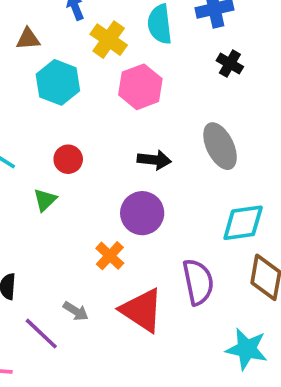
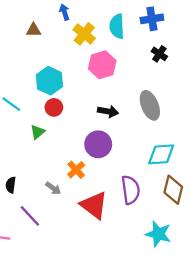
cyan hexagon: (58, 82) -> (49, 81), moved
gray arrow: (76, 311) -> (53, 188), moved

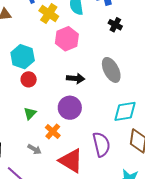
green triangle: (38, 132) -> (30, 113), moved

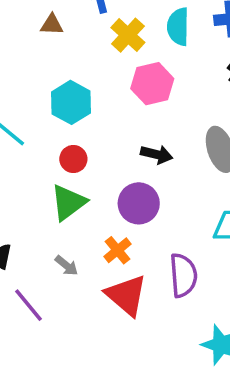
red circle: (29, 79) -> (73, 159), moved
green triangle: (30, 113) -> (68, 202), size x1.6
orange cross: (53, 131) -> (118, 250), moved

